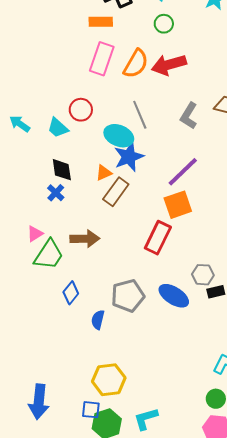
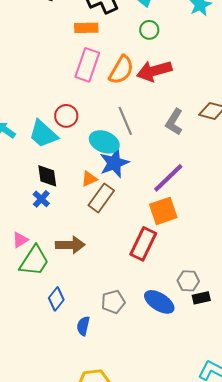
cyan trapezoid: (58, 128) -> (43, 134), size x1.4
gray pentagon: (128, 296) -> (113, 302), size x0.7

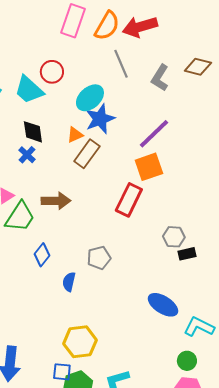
gray line: (125, 121) -> (121, 64), moved
cyan ellipse: (104, 142) -> (90, 98), turned -64
blue ellipse: (159, 302) -> (163, 305), moved

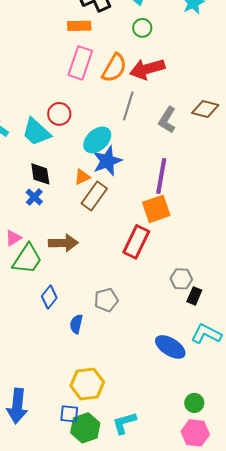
gray line: (121, 64) -> (128, 106), turned 40
purple line: (154, 134) -> (161, 176), turned -36
black rectangle: (187, 254) -> (194, 296), turned -54
cyan L-shape: (199, 327) -> (206, 334), moved

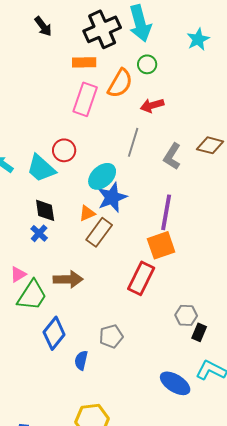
orange semicircle: (114, 68) -> (120, 83), moved
red arrow: (147, 69) -> (152, 105), size x0.7
blue diamond: (49, 297) -> (54, 333), size x1.4

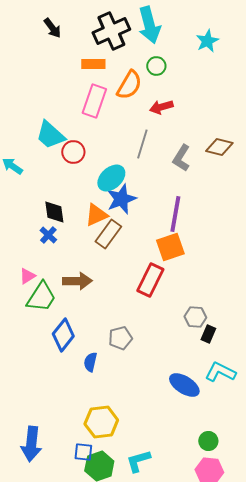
cyan trapezoid: (41, 168) -> (50, 135), moved
orange triangle: (87, 213) -> (96, 215), size x1.4

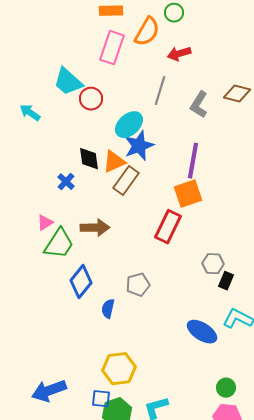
black diamond: (54, 212) -> (89, 159), moved
blue arrow: (31, 444) -> (49, 391), turned 64

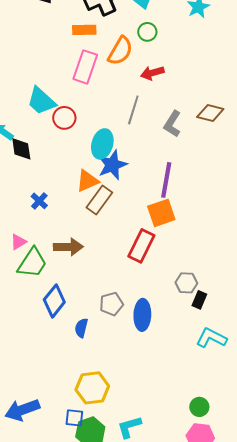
cyan ellipse: (129, 125) -> (102, 144), turned -32
black diamond: (89, 159) -> (21, 149), moved
blue ellipse: (202, 332) -> (142, 315), moved, turned 60

